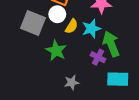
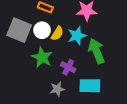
white circle: (57, 14) -> (42, 30), moved
purple cross: (98, 57) -> (68, 67), moved
cyan rectangle: (118, 79) -> (90, 86), moved

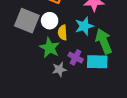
yellow semicircle: (57, 33) -> (63, 33), moved, turned 144
cyan rectangle: (90, 86) -> (97, 62), moved
gray star: (57, 89) -> (59, 69), moved

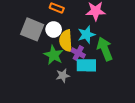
yellow semicircle: (63, 33) -> (66, 41), size x1.5
purple cross: (76, 57) -> (78, 53), moved
cyan rectangle: (97, 62) -> (86, 65), moved

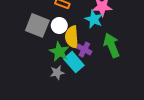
cyan star: (86, 35) -> (94, 19), moved, turned -30
cyan rectangle: (86, 65) -> (74, 62), moved, turned 48
gray star: (63, 76) -> (57, 73), moved

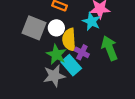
gray star: (57, 73) -> (54, 76), size x1.5

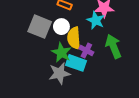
cyan rectangle: (71, 65) -> (76, 63), turned -30

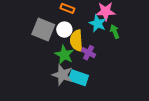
green arrow: (113, 46) -> (115, 32), moved, size x0.6
cyan rectangle: (76, 63) -> (78, 78), moved
gray star: (59, 73) -> (62, 75), turned 30

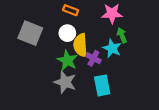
cyan star: (98, 23) -> (112, 48), moved
gray square: (43, 30) -> (30, 33), moved
cyan rectangle: (78, 78) -> (102, 85), moved, turned 60

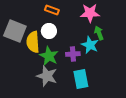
yellow semicircle: (80, 45) -> (33, 42), moved
purple cross: (93, 58) -> (73, 54), turned -32

